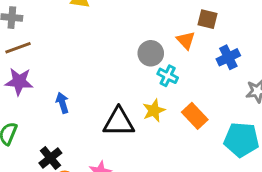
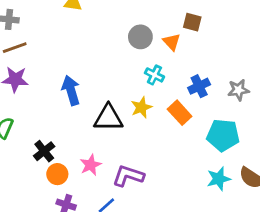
gray circle: (151, 53) -> (140, 37), moved
blue cross: (228, 57) -> (199, 86), moved
blue arrow: (62, 103) -> (71, 90), moved, size x1.5

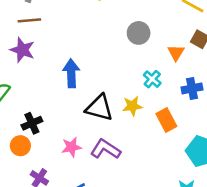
gray circle: (140, 37) -> (139, 33), moved
blue cross: (199, 86) -> (192, 88), moved
orange circle: (57, 174) -> (20, 146), moved
purple L-shape: (128, 176) -> (106, 149), moved

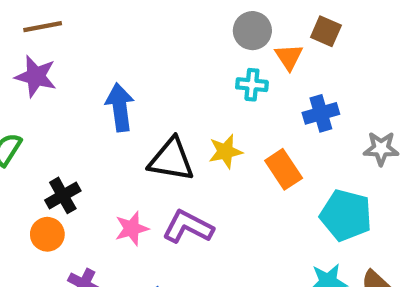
gray circle: (139, 33) -> (252, 31), moved
cyan cross: (152, 79) -> (252, 85), moved, turned -30

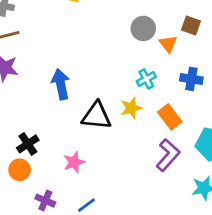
cyan cross: (252, 85) -> (146, 79), moved, turned -30
blue cross: (321, 113) -> (191, 79), turned 30
purple L-shape: (188, 227) -> (168, 155), moved, turned 108

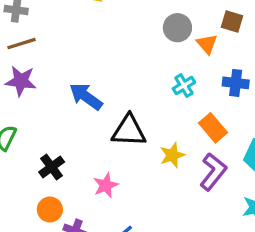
blue arrow: (61, 84) -> (86, 97), turned -40
yellow star: (131, 108) -> (172, 155), moved
orange circle: (20, 170) -> (50, 210), moved

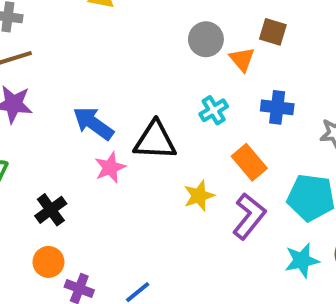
black triangle: (129, 131) -> (155, 141), moved
pink star: (106, 185) -> (110, 167), moved

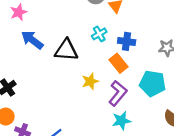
blue cross: (277, 107) -> (127, 41), moved
pink star: (110, 167) -> (19, 12), moved
cyan star: (302, 260) -> (121, 121), moved

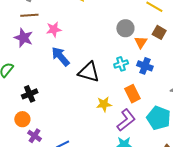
blue cross: (127, 41) -> (145, 66), moved

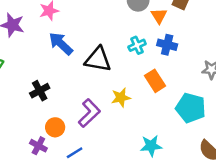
black cross: (30, 94) -> (40, 91), moved
orange circle: (22, 119) -> (55, 127), moved
purple L-shape: (126, 120) -> (89, 113), moved

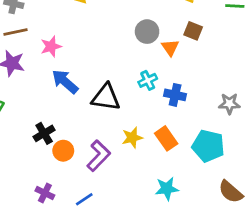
blue cross: (167, 45) -> (175, 95), moved
orange rectangle: (155, 81) -> (166, 138), moved
orange circle: (55, 127) -> (63, 151), moved

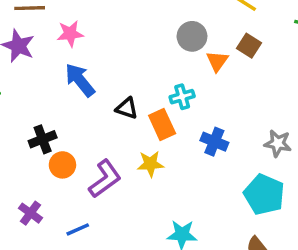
blue cross: (175, 95) -> (214, 142), moved
black triangle: (106, 97) -> (127, 108), size x0.6
orange rectangle: (166, 138) -> (162, 124), moved
cyan pentagon: (208, 146) -> (264, 195), moved

